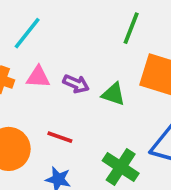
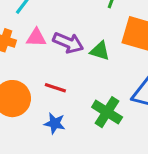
purple arrow: (76, 84) -> (68, 43), size x1.4

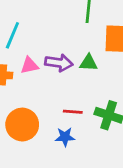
red line: (55, 88) -> (73, 112), moved

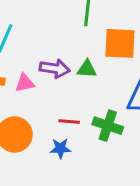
pink triangle: (29, 65) -> (25, 83), moved

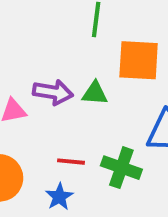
blue star: (60, 148) -> (59, 197), turned -30

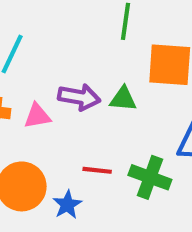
blue star: (59, 197) -> (67, 205), moved

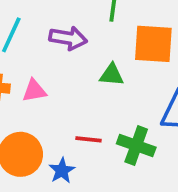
purple arrow: (79, 97) -> (68, 38), moved

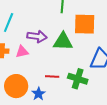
purple arrow: (68, 38) -> (37, 36), moved
green triangle: (112, 75) -> (63, 42), size x1.5

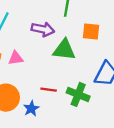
orange square: (85, 24) -> (91, 31), size x0.7
purple arrow: (37, 36) -> (43, 29), moved

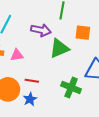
green triangle: (64, 50) -> (59, 48), turned -30
red line: (49, 90) -> (32, 81), moved

